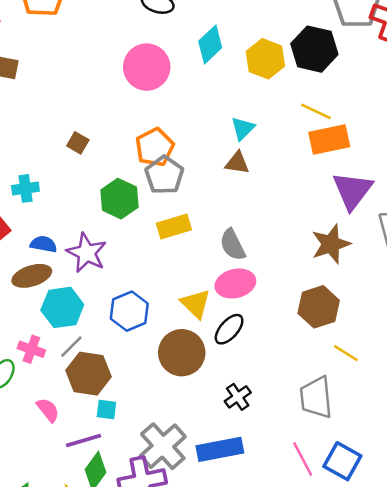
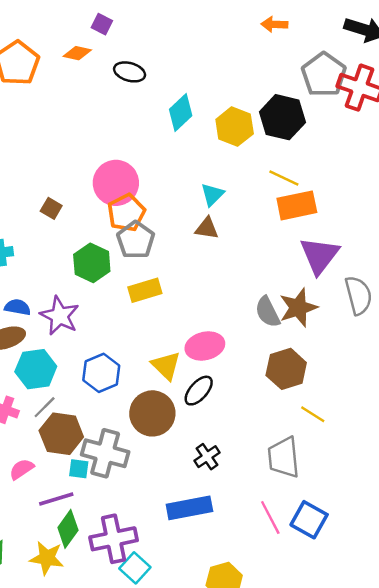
pink circle: (147, 67) -> (116, 183), moved
gray semicircle: (233, 245) -> (268, 312), moved
pink semicircle: (48, 410) -> (22, 469), turned -85
gray cross: (163, 446) -> (105, 453), moved, turned -33

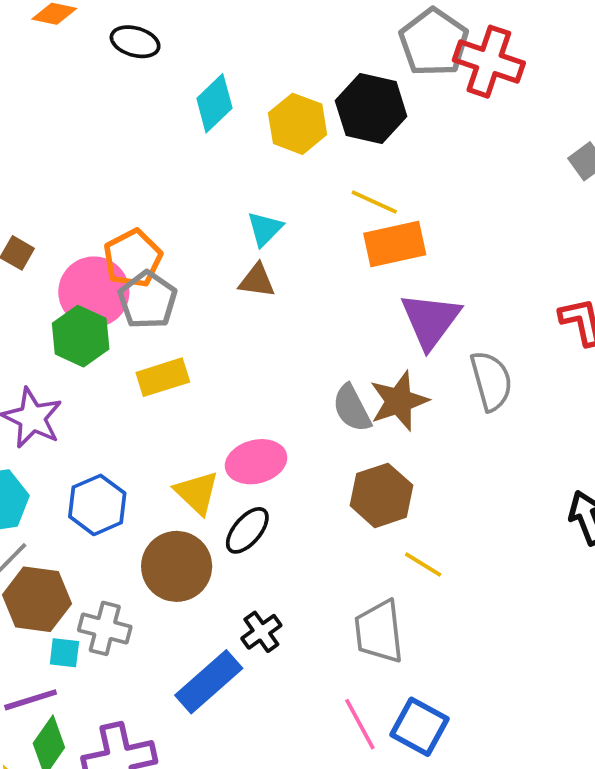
pink circle: (116, 183) -> (94, 292), moved
gray cross: (105, 453) -> (105, 628), size x0.7
blue rectangle: (189, 508) -> (209, 682), moved, turned -30

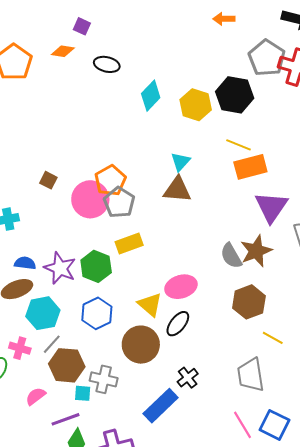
brown triangle: (257, 281) -> (177, 190), size x1.4
green hexagon: (81, 336) -> (96, 266), moved

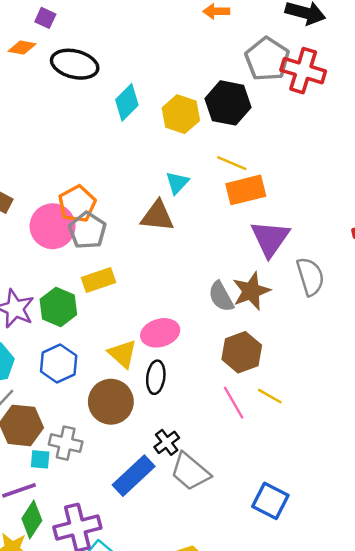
black ellipse: (107, 64) -> (75, 64), size x1.5
cyan triangle: (180, 162) -> (177, 183), moved
black ellipse: (178, 324) -> (156, 377), turned -32
gray trapezoid: (251, 375) -> (190, 472), moved, turned -42
pink line: (242, 425) -> (234, 403), moved

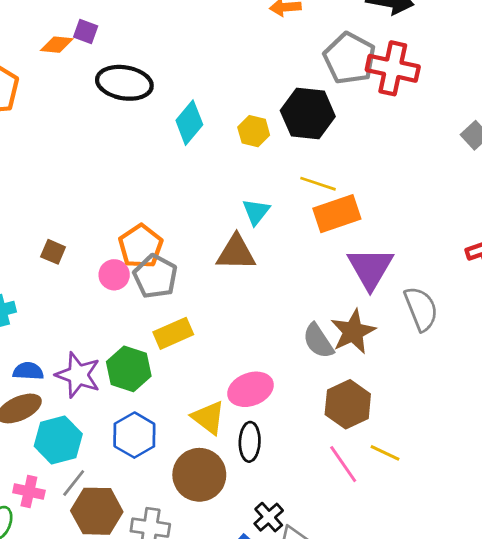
orange diamond: (22, 48) -> (57, 45), moved
yellow hexagon: (181, 114) -> (254, 131), size x0.7
pink circle: (53, 226) -> (114, 275), size x0.6

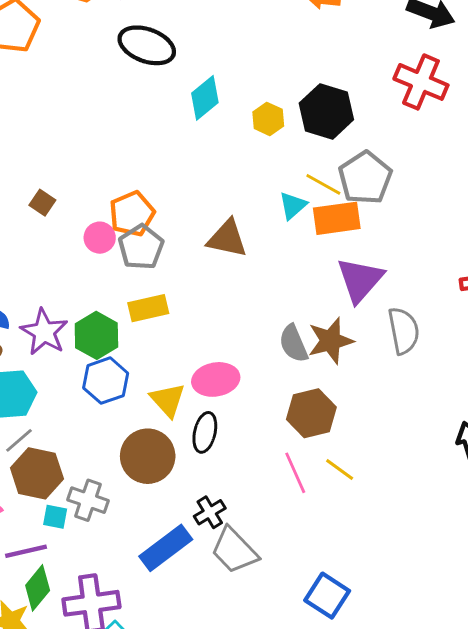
gray pentagon: (350, 58) -> (365, 178), moved
cyan triangle: (256, 212) -> (293, 206), moved
blue hexagon: (134, 435) -> (106, 381), moved

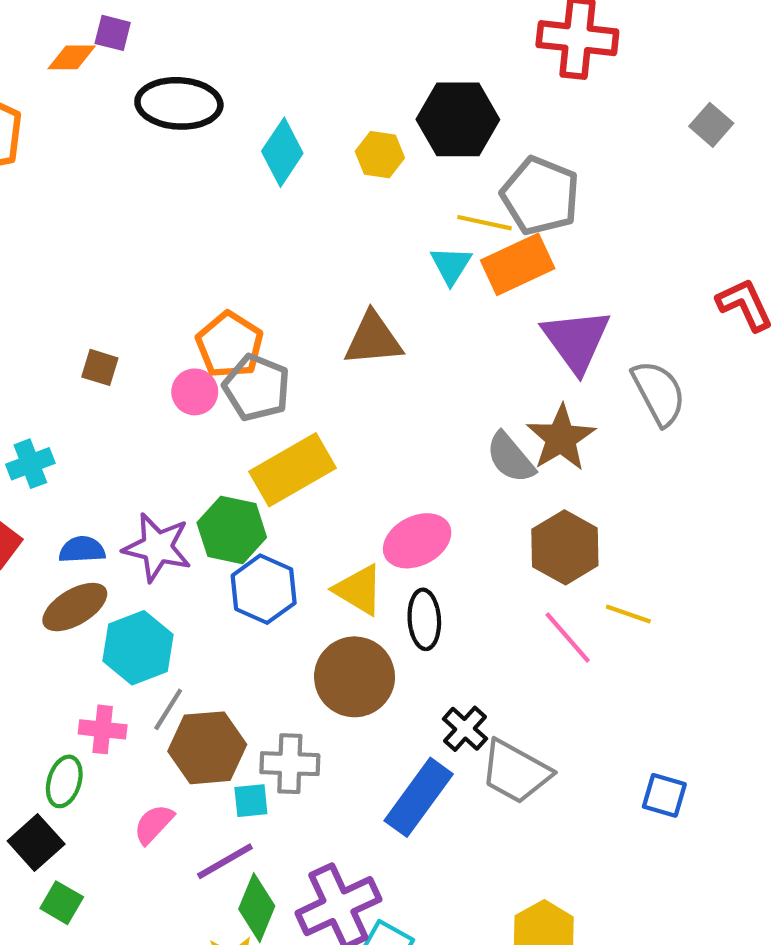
yellow rectangle: (148, 308) -> (292, 470), size x1.4
blue square: (327, 596) -> (664, 795), size x0.7

